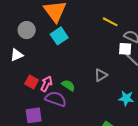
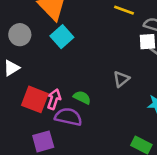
red square: (32, 82) -> (35, 99), size x1.5

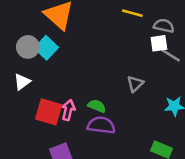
cyan square: (62, 37) -> (46, 48), moved
purple semicircle: (68, 117) -> (101, 125), moved

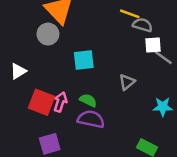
gray semicircle: (164, 26) -> (142, 25), moved
gray circle: (28, 47) -> (48, 34), moved
cyan square: (46, 48) -> (84, 60), moved, turned 35

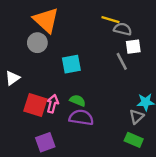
gray line: (163, 57) -> (122, 61), moved, turned 30
gray triangle: (127, 82) -> (136, 117), moved

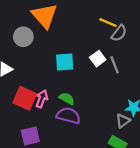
gray semicircle: (123, 29) -> (119, 33), turned 108
gray circle: (37, 43) -> (23, 37), moved
white square: (133, 47) -> (98, 59), moved, turned -35

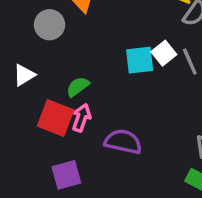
cyan square: (65, 62) -> (140, 60), moved
green semicircle: (67, 99) -> (78, 87), moved, turned -63

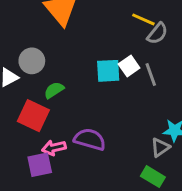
gray circle: (50, 25) -> (32, 61), moved
pink arrow: (81, 118) -> (54, 148), moved, turned -125

